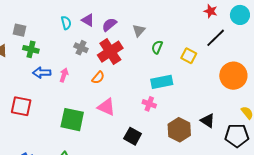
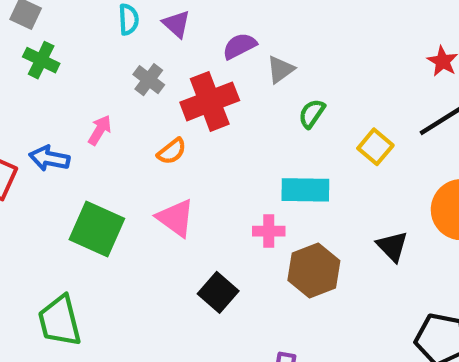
purple semicircle: (109, 25) -> (240, 46), moved
blue arrow: (42, 73) -> (49, 158), moved
pink cross: (149, 104) -> (269, 231), turned -32
black triangle: (208, 121) -> (392, 246), moved
brown hexagon: (179, 130) -> (314, 271), moved

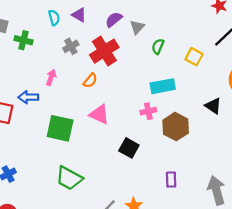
green cross: (41, 60) -> (23, 40), moved
gray cross: (149, 80) -> (71, 46), turned 35
green trapezoid: (60, 321) -> (69, 178), moved, turned -36

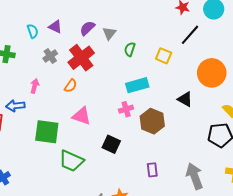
green trapezoid: (69, 178) -> (71, 161), moved

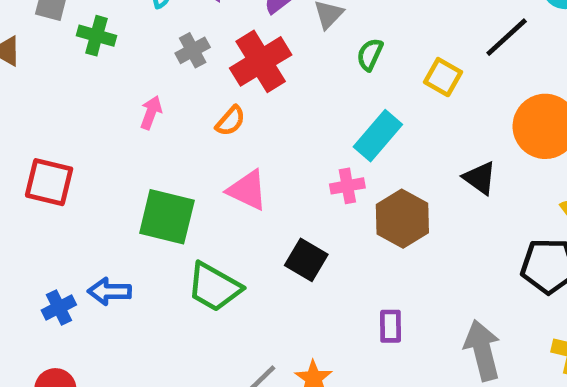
cyan rectangle: (137, 85) -> (378, 136), turned -40
blue arrow: (15, 106) -> (110, 291), moved

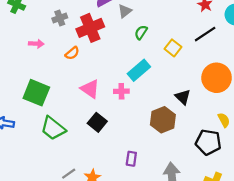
pink arrow: (151, 113) -> (36, 44), turned 64
pink triangle: (247, 190) -> (90, 89), moved
brown hexagon: (402, 219) -> (163, 120), moved

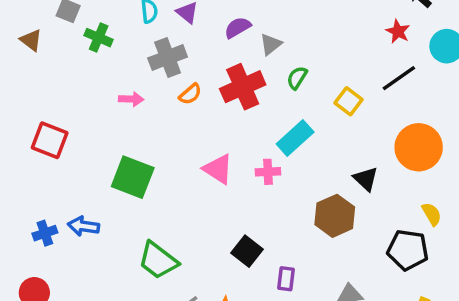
gray cross: (60, 18) -> (168, 58), size x1.5
red cross: (90, 28) -> (243, 87), moved
orange semicircle: (72, 53) -> (190, 94), moved
black square: (97, 122) -> (247, 251), moved
green trapezoid: (53, 128) -> (158, 260), moved

